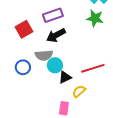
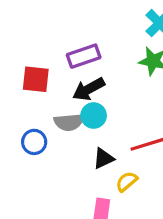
red square: (24, 29) -> (36, 79), turned 36
cyan circle: (55, 65) -> (94, 116), moved

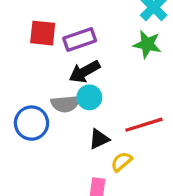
red square: (36, 79) -> (43, 33), moved
blue circle: (34, 142) -> (31, 123), size x1.4

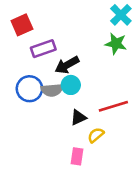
red square: (43, 33) -> (22, 25), moved, turned -30
purple rectangle: (80, 39) -> (43, 49), moved
blue circle: (31, 123) -> (29, 89), moved

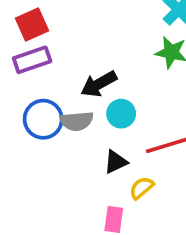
purple rectangle: (43, 49) -> (32, 60), moved
cyan circle: (71, 85) -> (121, 114), moved

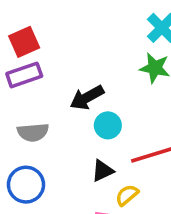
blue circle: (43, 119) -> (26, 185), moved
gray semicircle: (77, 121) -> (33, 132), moved

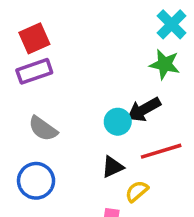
black arrow: (87, 98) -> (144, 110), moved
gray semicircle: (33, 132) -> (43, 129), turned 40

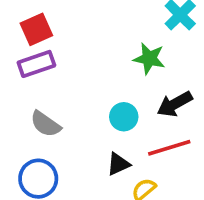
green star: (165, 64) -> (149, 59), moved
black arrow: (144, 110) -> (175, 104), moved

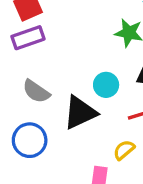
black triangle: (118, 164) -> (80, 113), moved, size x1.6

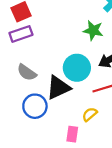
cyan circle: (106, 85) -> (77, 68), size x1.5
blue circle: (30, 140) -> (35, 106), moved

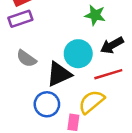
blue circle: (35, 106) -> (47, 104), moved
yellow semicircle: (90, 114) -> (91, 102), size x1.6

